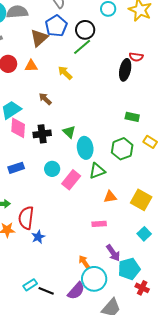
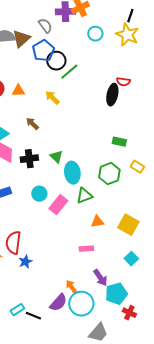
black circle: (85, 30) -> (56, 61), moved
brown triangle: (39, 38) -> (21, 39), moved
purple semicircle: (76, 291) -> (58, 303), moved

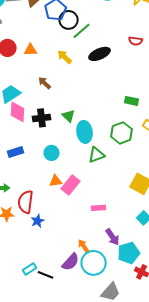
black ellipse: (112, 95) -> (100, 54), moved, turned 55
pink rectangle: (58, 205) -> (71, 185), moved
orange triangle: (97, 222) -> (56, 181), moved

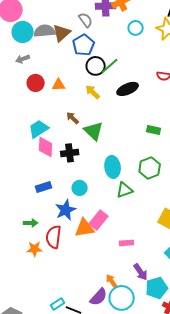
black circle: (69, 20) -> (96, 66), moved
green rectangle: (132, 101) -> (154, 130), moved
green triangle: (69, 116) -> (94, 131), moved, size x1.5
orange triangle: (56, 181) -> (85, 228), moved, size x1.5
blue star: (38, 221) -> (66, 210), moved, size x1.5

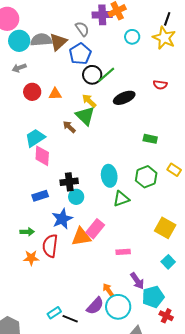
green triangle: (94, 131) -> (85, 116), moved
black cross: (70, 153) -> (69, 182), moved

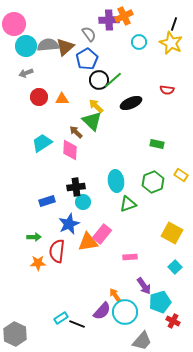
pink diamond: (42, 156) -> (70, 150), moved

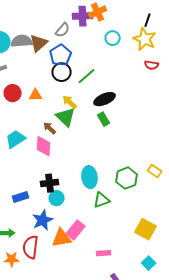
gray semicircle: (89, 34) -> (63, 30), turned 77
black circle: (99, 80) -> (62, 72), moved
red semicircle: (167, 90) -> (152, 65), moved
green rectangle: (157, 144) -> (104, 119), moved, turned 48

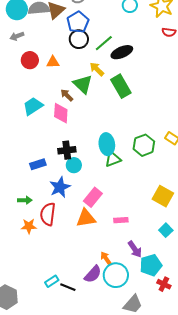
black ellipse: (105, 99) -> (122, 52), moved
yellow arrow: (70, 102) -> (97, 69), moved
green rectangle: (104, 119) -> (121, 86), size x1.6
green triangle: (102, 200) -> (113, 159), moved
orange triangle: (62, 238) -> (86, 218), moved

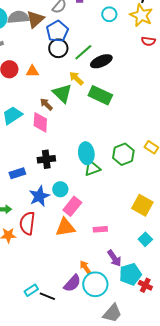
green rectangle: (121, 86) -> (100, 95), turned -35
cyan circle: (74, 165) -> (60, 189), moved
red cross: (164, 284) -> (145, 285), moved

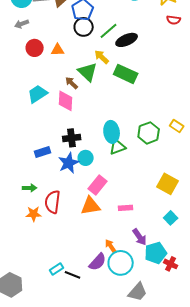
cyan circle: (60, 189) -> (86, 158), moved
blue star: (39, 196) -> (69, 163), moved

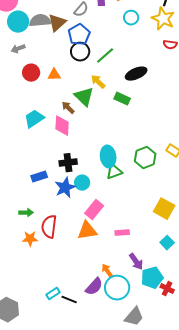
black ellipse: (127, 40) -> (136, 74), moved
green rectangle: (126, 74) -> (122, 99), size x0.7

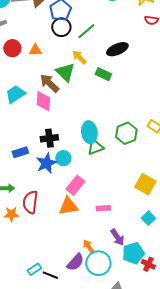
brown arrow: (68, 108) -> (49, 83), size x1.5

